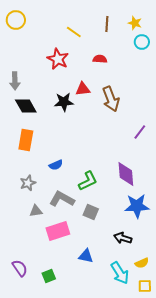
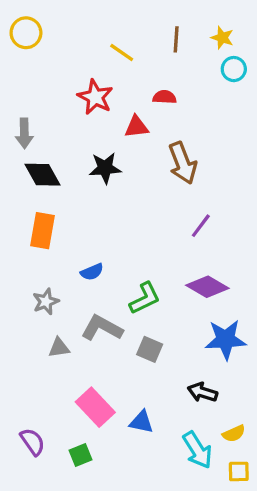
red triangle: (83, 89) -> (136, 127), moved
purple line: (140, 132) -> (201, 226), moved
purple diamond: (126, 174) -> (207, 287), turned -55
pink rectangle: (58, 231) -> (95, 407), moved, turned 65

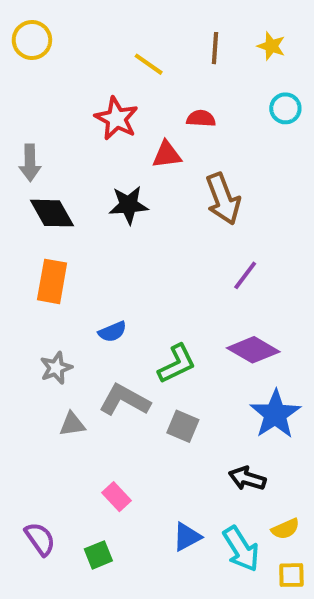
cyan circle: (234, 69) -> (285, 108), moved
blue star: (226, 340) -> (275, 414), turned -30
pink rectangle: (95, 407) -> (116, 497), size x0.6
blue triangle: (141, 422) -> (187, 537), moved, turned -40

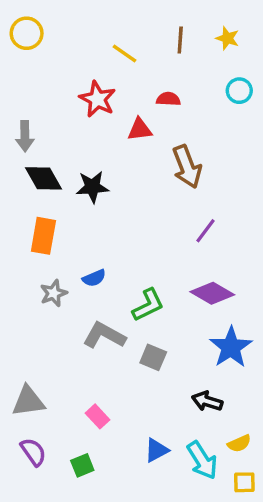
black star: (129, 205) -> (92, 187), moved
gray star: (56, 368) -> (54, 293), moved
gray triangle: (72, 424) -> (28, 401), moved, size x1.5

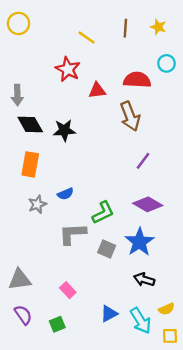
red semicircle: (168, 99) -> (137, 80), moved, size x1.6
gray L-shape: (104, 335) -> (73, 234), turned -32
blue star: (231, 347) -> (139, 242), moved

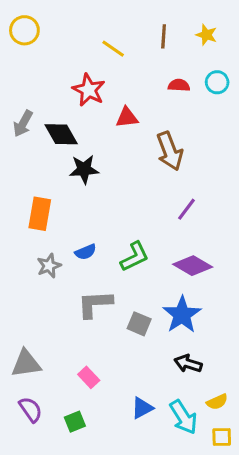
red semicircle: (137, 80) -> (179, 85), moved, size x0.6
gray arrow: (17, 95) -> (23, 124), turned 30
black diamond: (30, 124) -> (61, 134), moved
green L-shape: (103, 213) -> (135, 257), moved

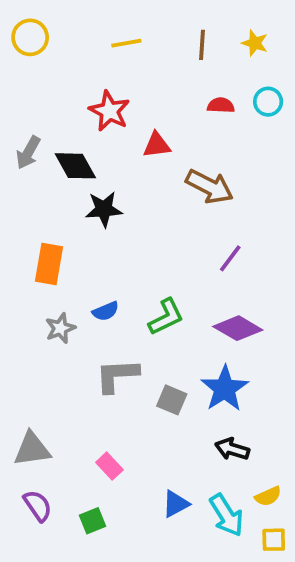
yellow line: (113, 49) -> (126, 43), moved, turned -45
brown arrow: (170, 151) -> (210, 187), turned -42

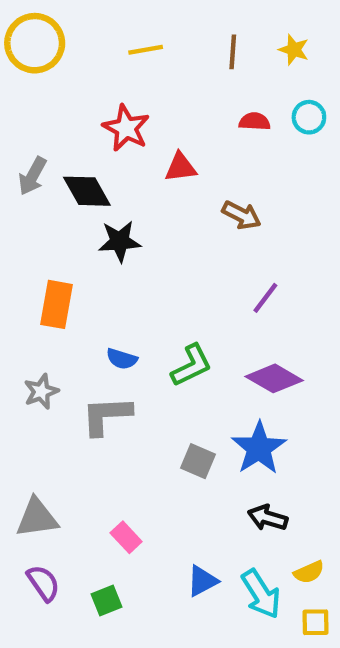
yellow circle: (30, 37) -> (35, 43), size x1.4
brown arrow: (210, 187) -> (241, 215), size x0.7
blue semicircle: (106, 311) -> (122, 359), turned 40
gray star: (60, 328) -> (41, 391), moved
gray L-shape: (117, 375) -> (107, 415), moved

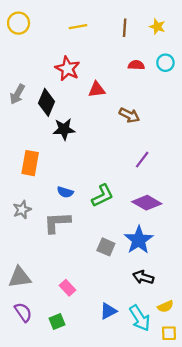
yellow circle: (35, 43) -> (19, 23), size x0.7
black diamond: (87, 191) -> (47, 102), turned 52

